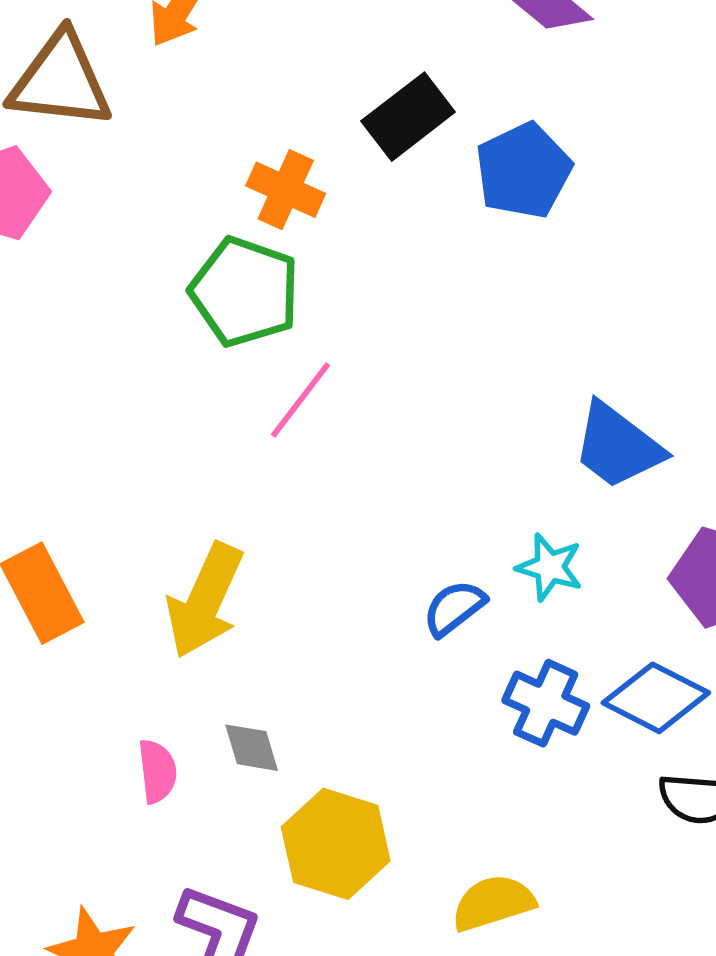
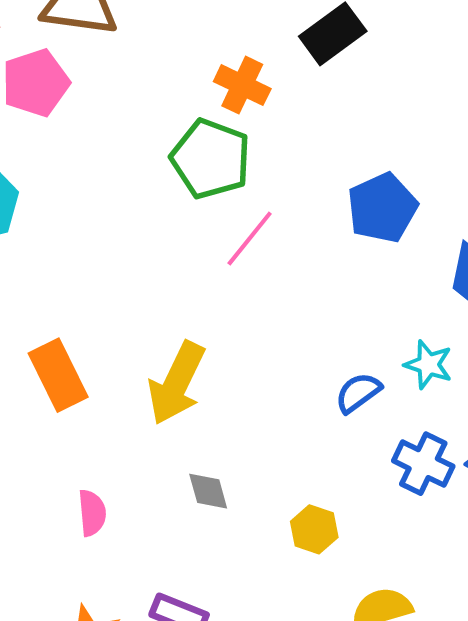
blue pentagon: (523, 171) -> (382, 208), moved
pink semicircle: (157, 771) -> (92, 513), moved
yellow hexagon: (336, 844) -> (314, 529), moved, size x0.6

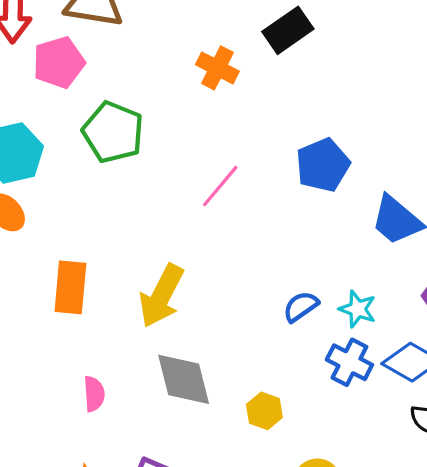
green pentagon: (211, 159) -> (113, 132), moved
cyan star: (428, 365) -> (358, 309), moved
orange rectangle: (58, 375) -> (70, 287), turned 30
gray diamond: (208, 491) -> (184, 379), size x1.8

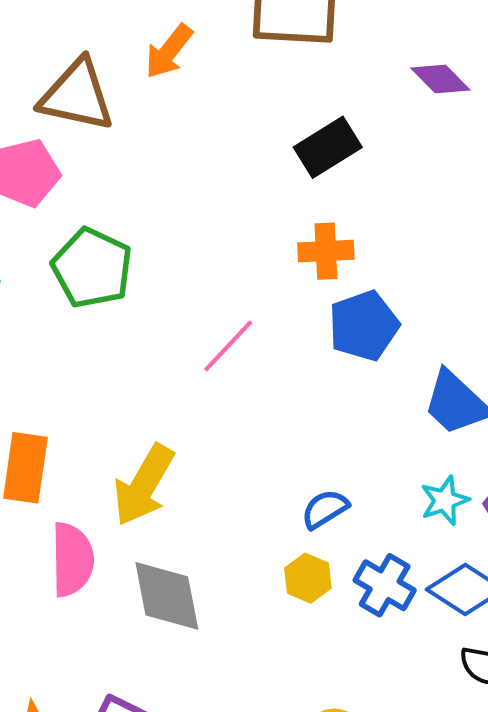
orange cross: (217, 68) -> (326, 251), moved, turned -33
cyan star: (358, 309) -> (445, 500), moved, turned 30
pink semicircle: (94, 394) -> (72, 560), moved, size x1.6
yellow hexagon: (264, 411) -> (308, 578), moved

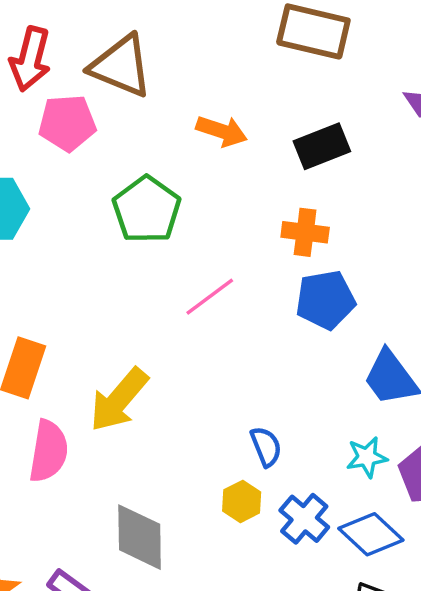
orange arrow: (169, 51) -> (222, 131), moved, turned -120
green pentagon: (92, 268) -> (147, 210), moved
blue semicircle: (325, 509) -> (266, 447), turned 90
gray diamond: (167, 596) -> (140, 537), moved

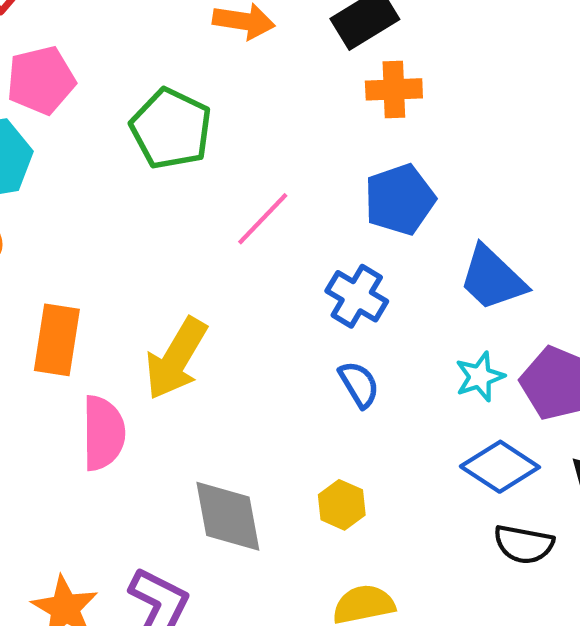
pink pentagon: (67, 123) -> (41, 80), moved
orange cross: (305, 232) -> (394, 89), moved
yellow hexagon: (242, 501) -> (342, 505), moved
blue cross: (304, 519) -> (357, 296), moved

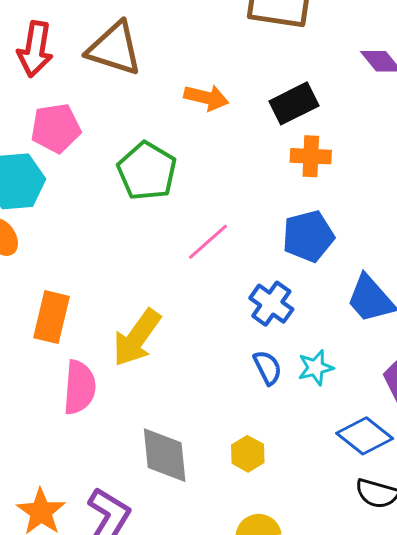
cyan star: (480, 377) -> (316, 368), moved

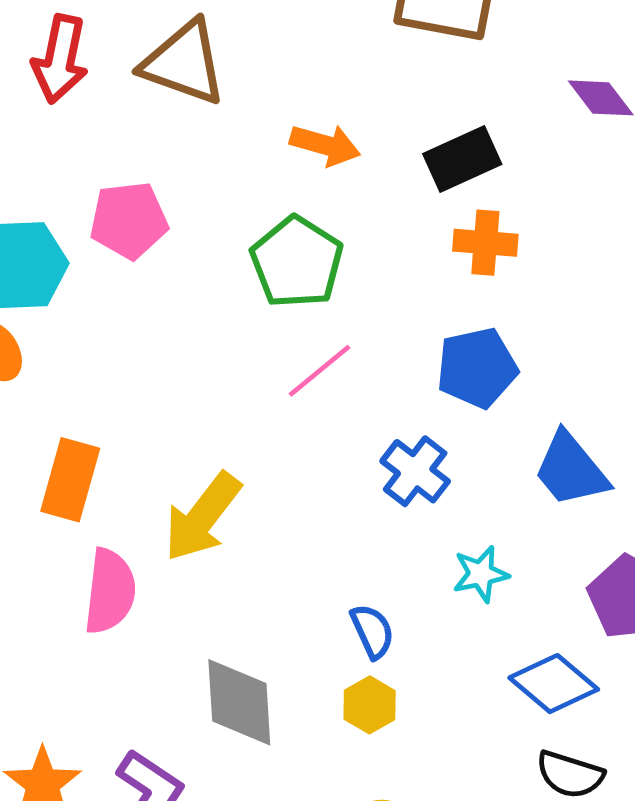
pink pentagon: (56, 128) -> (129, 220), moved
green pentagon: (147, 171) -> (297, 262), moved
blue semicircle: (268, 368) -> (372, 631), moved

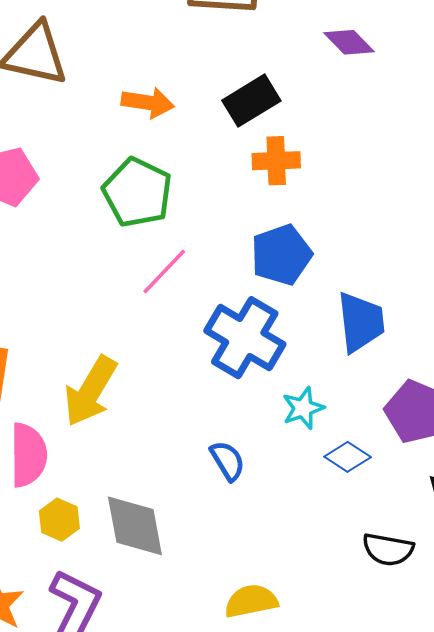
blue trapezoid: (571, 470) -> (361, 322), turned -140
blue cross: (415, 471) -> (245, 338), size x1.5
blue diamond: (554, 684) -> (348, 457), moved, size x0.7
yellow hexagon: (370, 705) -> (59, 520), moved

